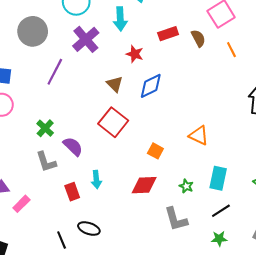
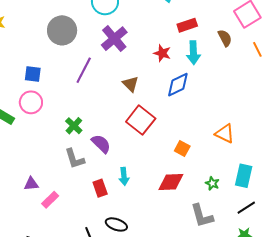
cyan arrow: (120, 19) -> (193, 53), moved
red rectangle: (168, 34) -> (187, 25), moved
brown triangle: (115, 84) -> (131, 84), moved

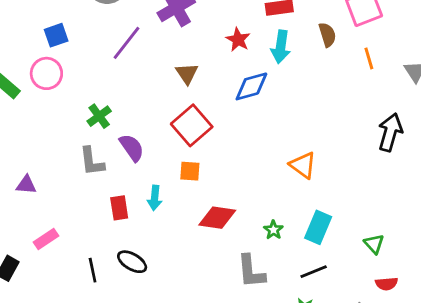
blue square: (33, 74) -> (56, 35), turned -36
orange square: (182, 149) -> (190, 171), moved, turned -35
pink rectangle: (50, 200) -> (46, 239), moved

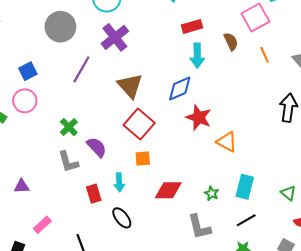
red star: (238, 40) -> (199, 118), moved, size x1.4
brown triangle: (187, 74) -> (130, 86), size x1.5
black ellipse: (132, 262) -> (122, 218), moved, turned 30

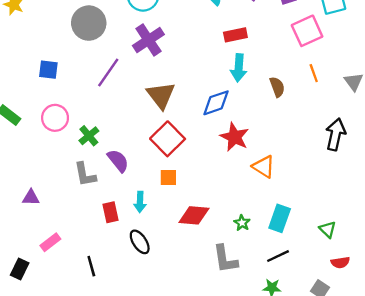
brown semicircle: (231, 41) -> (277, 87), moved
blue square: (28, 71) -> (48, 70), turned 30
pink circle: (25, 101) -> (55, 118), moved

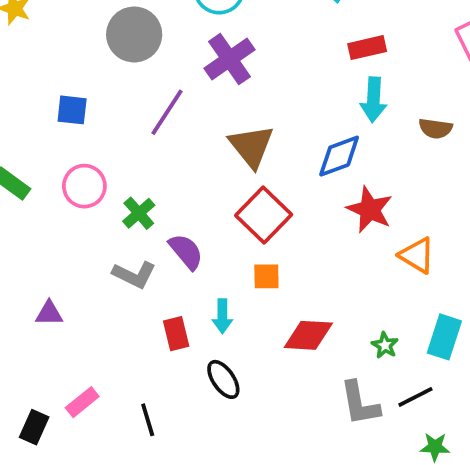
brown semicircle: (277, 87) -> (435, 128), turned 120
gray L-shape: (85, 174) -> (134, 275), turned -52
pink rectangle: (50, 242) -> (82, 402), moved
black line: (278, 256) -> (415, 397), moved

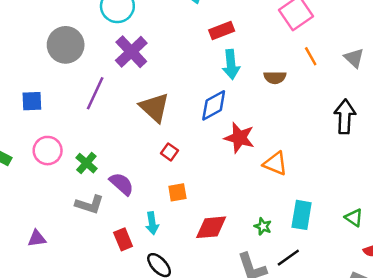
red square: (264, 215) -> (169, 152), size x0.5

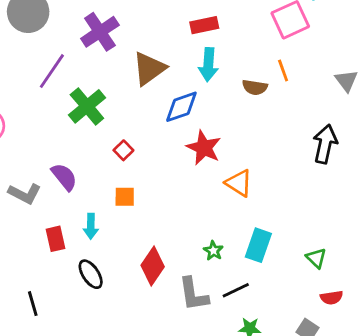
orange line: (311, 56) -> (283, 70), moved
brown triangle: (154, 107) -> (149, 69), moved, turned 32
green cross: (86, 163) -> (87, 106), moved, size x1.5
red diamond: (211, 227) -> (153, 266), moved, turned -60

